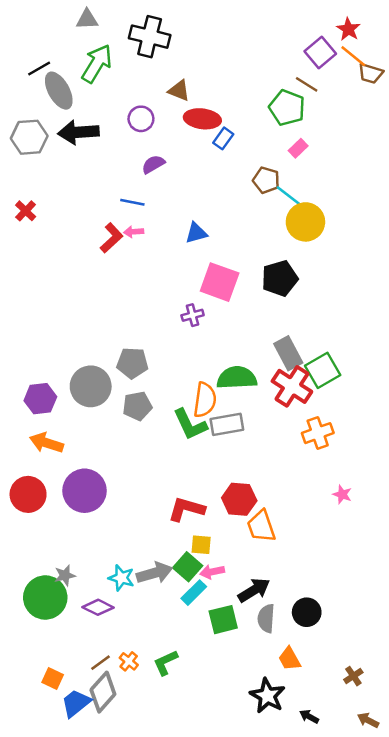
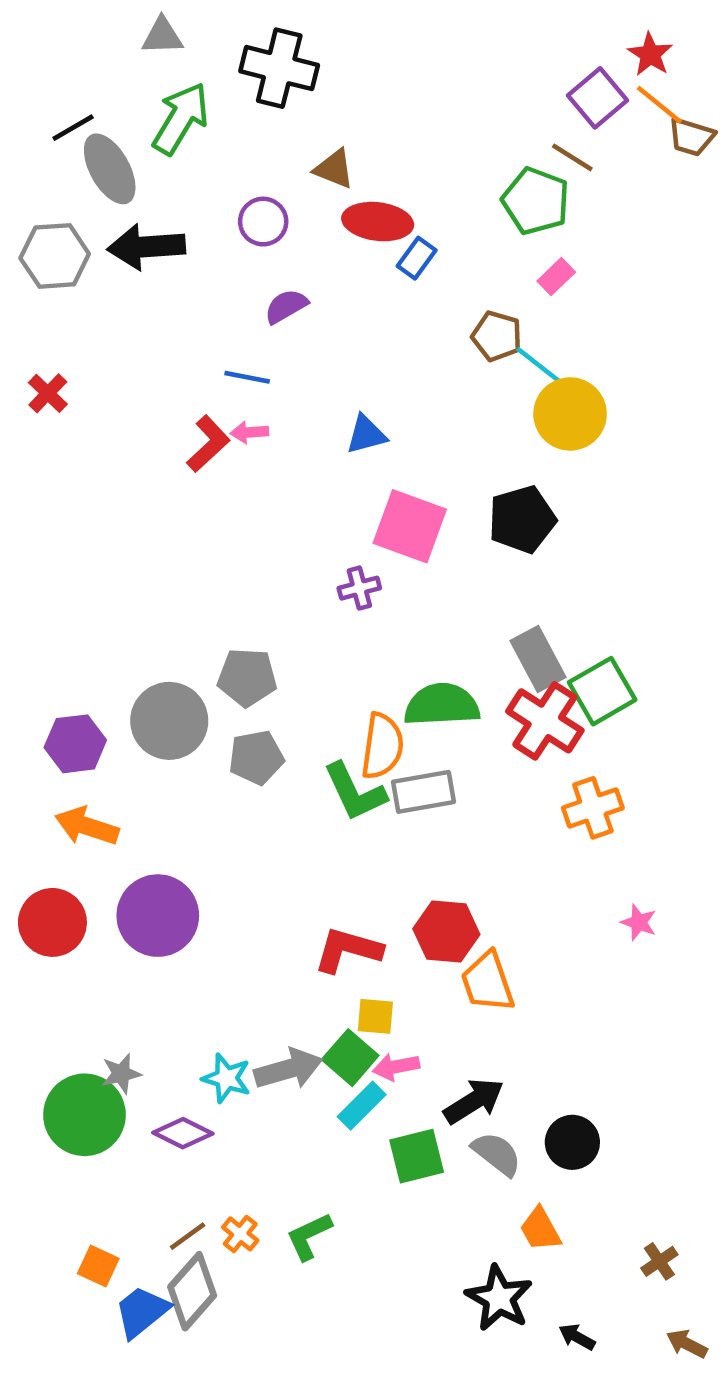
gray semicircle: (266, 618) -> (497, 1154), turned 124

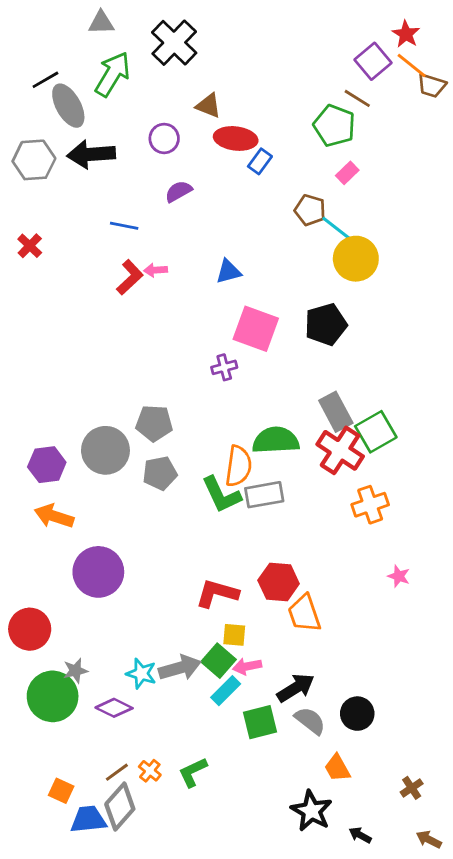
black cross: (279, 68) -> (174, 43), turned 30
blue line: (247, 377) -> (124, 226), moved
red circle: (52, 922) -> (30, 629), moved
blue trapezoid: (142, 1312) -> (88, 819), turned 33

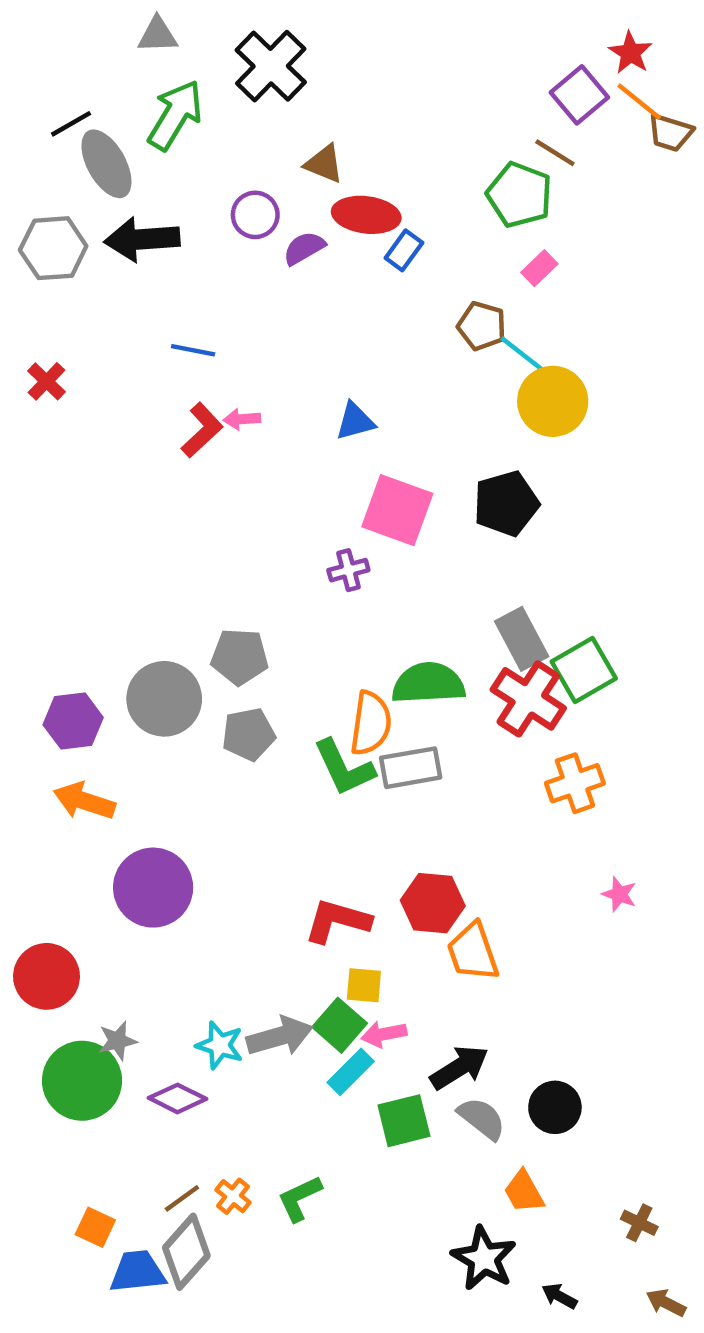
purple semicircle: (178, 191) -> (304, 248), moved
brown cross: (412, 788) -> (639, 1223), turned -30

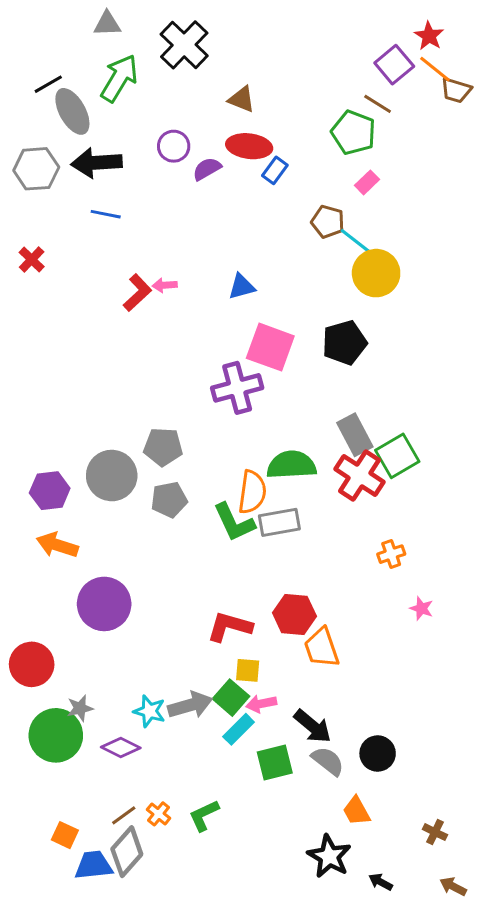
brown triangle: (324, 164) -> (242, 99), moved
blue line: (193, 350) -> (106, 214), moved
purple cross: (348, 570) -> (237, 388), size x1.8
orange cross: (575, 783) -> (391, 554), moved, size x0.7
black arrow: (459, 1067) -> (313, 726), turned 72

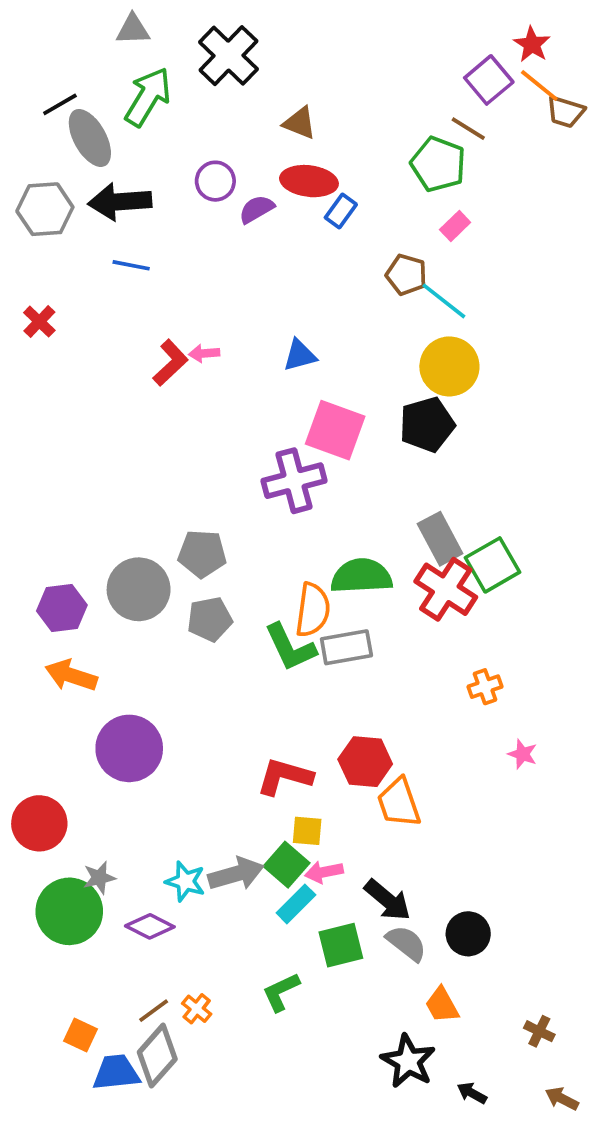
yellow circle: (376, 273) -> (449, 366), moved
green L-shape: (204, 815) -> (281, 992), moved

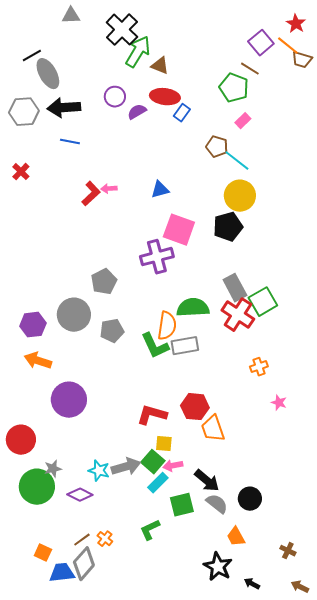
red star: (532, 44) -> (296, 24), moved
green arrow: (148, 97) -> (138, 52), moved
gray pentagon: (202, 554) -> (104, 282), moved, turned -30

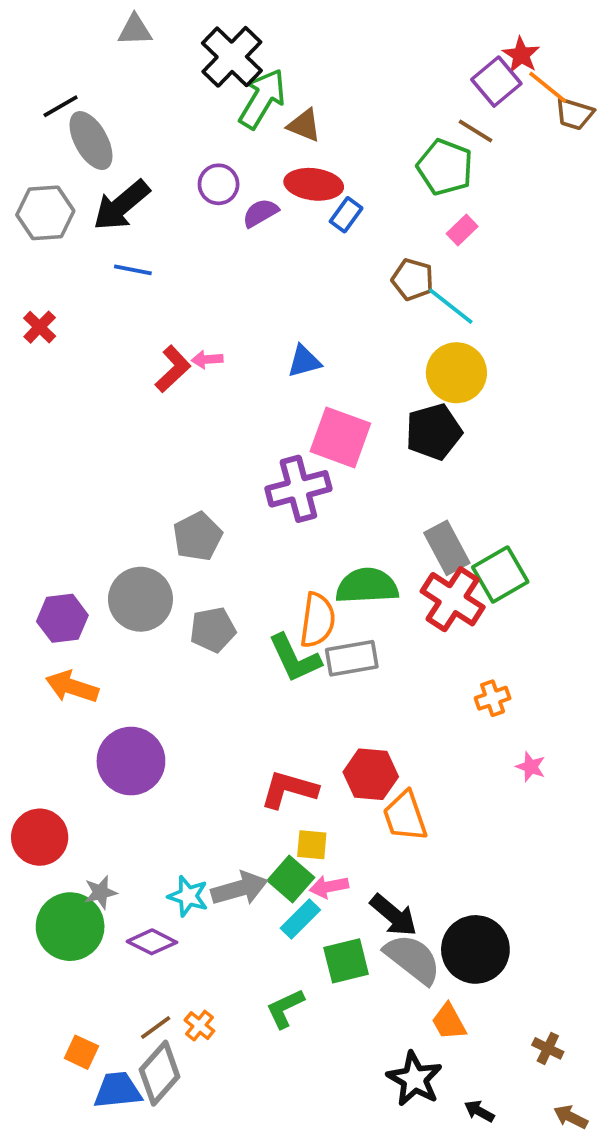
red star: (296, 24) -> (521, 55), moved
black arrow: (64, 108) -> (121, 205), turned -36
black circle: (250, 499) -> (475, 949), size x1.5
gray semicircle: (217, 504) -> (413, 959), size x1.4

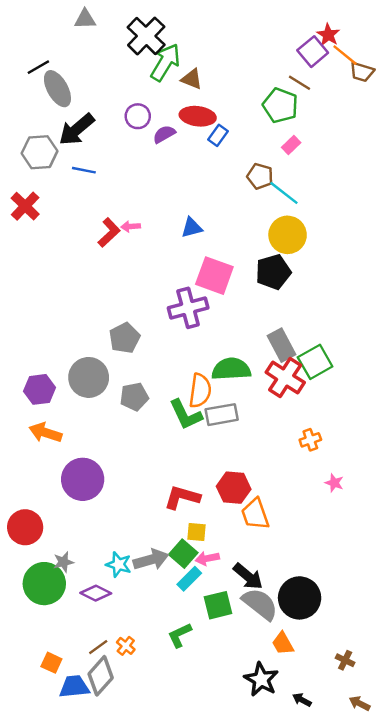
gray hexagon: (45, 213) -> (39, 152), moved
red cross: (40, 327) -> (25, 206), size x1.4

